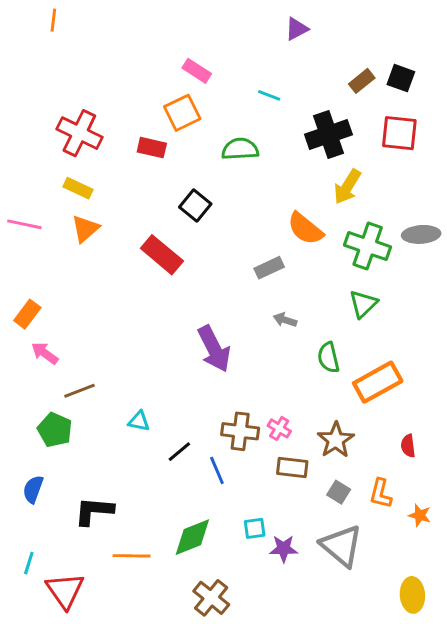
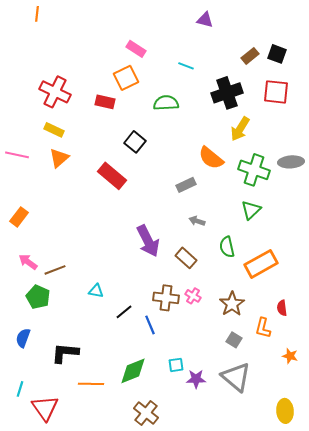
purple triangle: (297, 29) -> (205, 20), turned 42
pink arrow: (45, 353) -> (28, 262), moved
brown rectangle: (292, 468) -> (186, 258), moved, turned 35
orange L-shape: (381, 494) -> (263, 328), moved

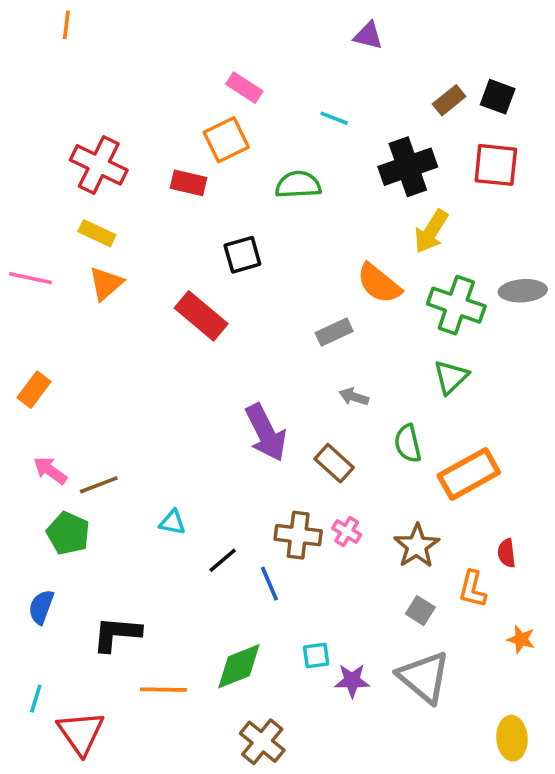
black square: (135, 142) -> (242, 255), turned 35

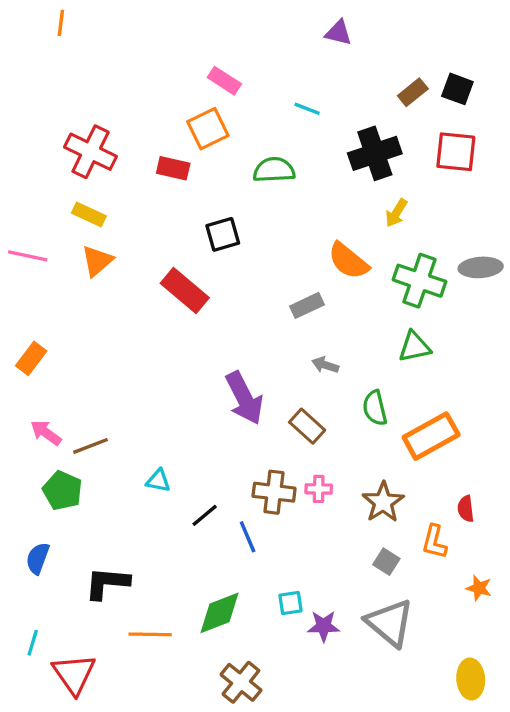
yellow arrow: (431, 231) -> (396, 213), size x0.7
green triangle: (451, 377) -> (414, 347), turned 32
pink cross: (347, 532) -> (319, 489), turned -30

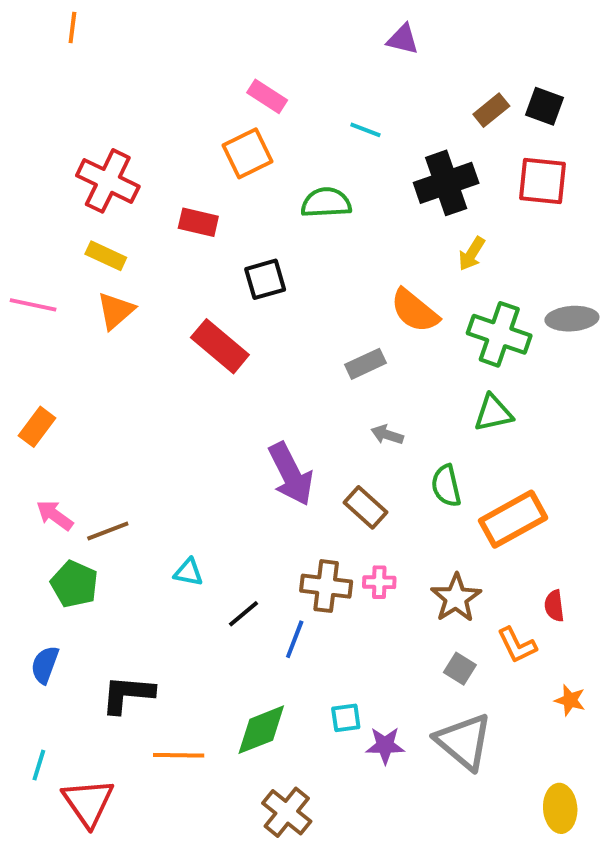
red rectangle: (173, 168) -> (198, 222), moved
blue line: (248, 537) -> (295, 639), turned 44
orange L-shape: (434, 542) -> (517, 645), turned -40

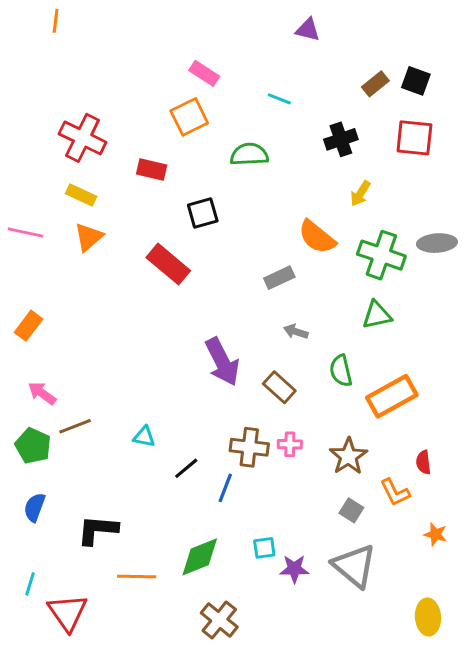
black cross: (446, 183) -> (341, 139), size x0.7
brown line: (108, 531) -> (75, 426), moved
green pentagon: (74, 584) -> (33, 446), moved

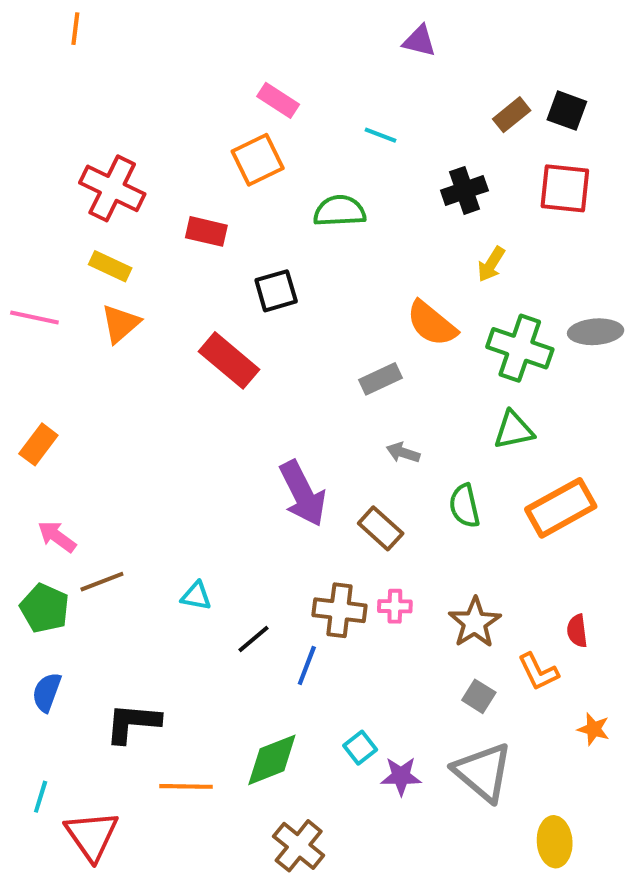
orange rectangle: (392, 396) -> (561, 508), moved
cyan square: (264, 548) -> (360, 748), turned -30
yellow ellipse: (428, 617) -> (555, 842), moved

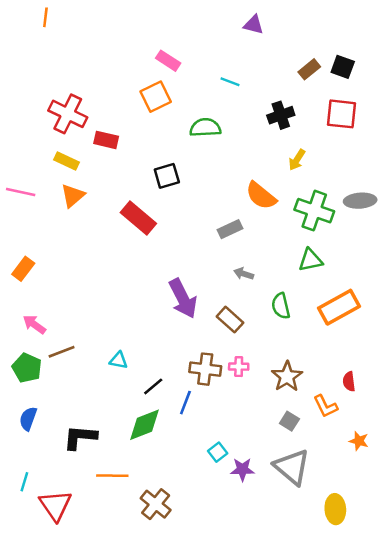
red rectangle: (206, 231) -> (106, 140), moved
green diamond: (272, 760) -> (145, 425), moved
brown cross: (299, 846) -> (156, 504), moved

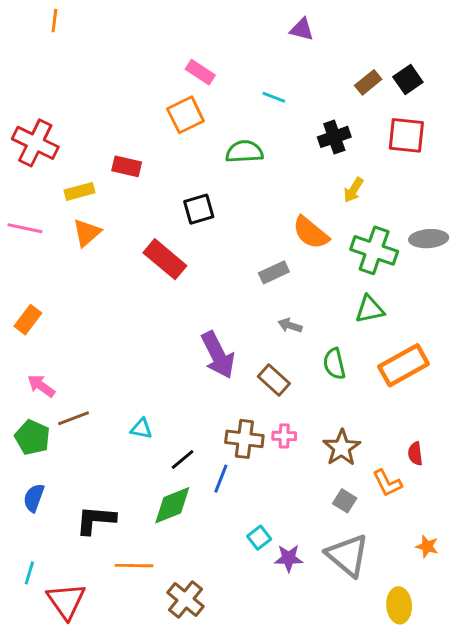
black square: (343, 67) -> (408, 79), turned 35
red cross: (68, 114) -> (35, 143), moved
yellow rectangle: (67, 161) -> (79, 191), turned -40
orange star: (359, 441) -> (427, 546), moved

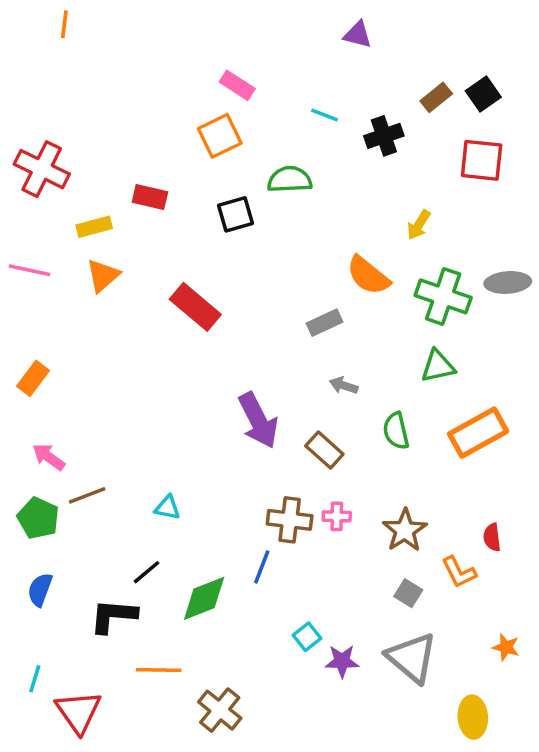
black cross: (334, 137) -> (384, 136), moved
black square: (199, 209) -> (235, 214), moved
black line: (183, 460) -> (146, 572), moved

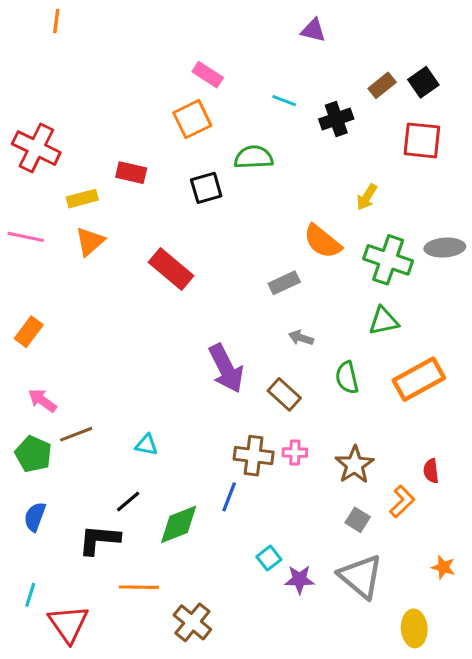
orange L-shape: (459, 572) -> (402, 501), turned -108

